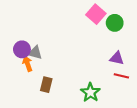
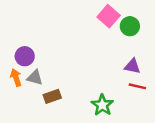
gray triangle: (35, 53) -> (35, 78), moved
orange arrow: (27, 64) -> (16, 78), moved
brown rectangle: (46, 85) -> (52, 96), turned 56

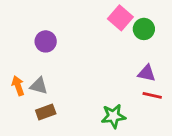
purple circle: (25, 56) -> (46, 41), moved
brown rectangle: (52, 96) -> (46, 112), moved
green star: (102, 105) -> (113, 116), turned 30

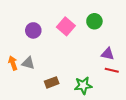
pink square: (120, 18) -> (66, 26), moved
green circle: (144, 29) -> (94, 21), moved
brown rectangle: (46, 112) -> (52, 82), moved

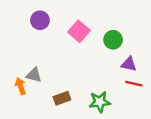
green circle: (94, 21) -> (113, 40), moved
purple circle: (33, 30) -> (40, 20), moved
orange arrow: (13, 63) -> (20, 86), moved

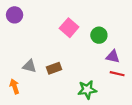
purple circle: (40, 20) -> (15, 15), moved
orange arrow: (20, 86) -> (15, 86), moved
brown rectangle: (62, 98) -> (54, 68), moved

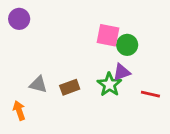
pink square: (69, 28) -> (108, 35), moved, turned -30
purple triangle: (113, 57) -> (122, 72), moved, turned -32
green star: (87, 90) -> (109, 85), moved, turned -30

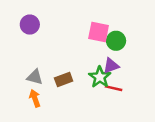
purple circle: (19, 19) -> (30, 25), moved
red line: (150, 94) -> (114, 88), moved
orange arrow: (19, 110) -> (35, 98), moved

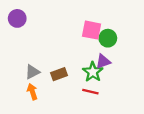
purple circle: (30, 25) -> (17, 18), moved
gray triangle: (35, 77) -> (32, 72), turned -42
red line: (114, 88) -> (90, 92), moved

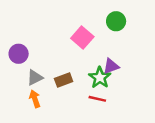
purple circle: (17, 18) -> (19, 54), moved
pink square: (92, 30) -> (82, 37), moved, turned 30
green circle: (108, 38) -> (116, 21), moved

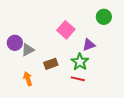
green circle: (116, 21) -> (104, 17), moved
purple triangle: (111, 66) -> (89, 45), moved
gray triangle: (35, 78) -> (28, 50), moved

